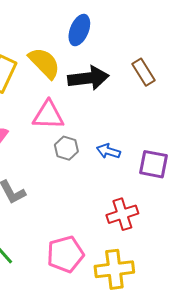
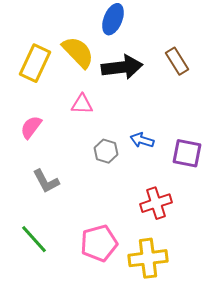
pink triangle: (48, 115) -> (82, 104), size x0.7
gray hexagon: (66, 148) -> (106, 151), moved

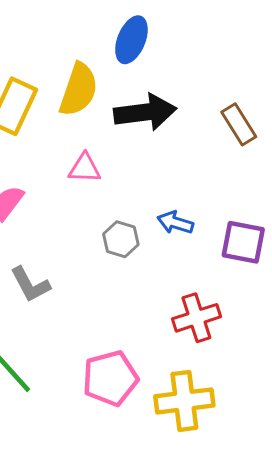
yellow semicircle: (78, 52) -> (79, 90), turned 63
brown rectangle: (177, 61) -> (239, 124), moved

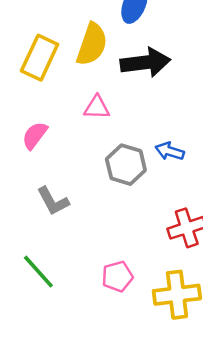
gray hexagon: (121, 239) -> (126, 165), size x1.4
pink pentagon: (110, 378) -> (117, 276), size x0.7

